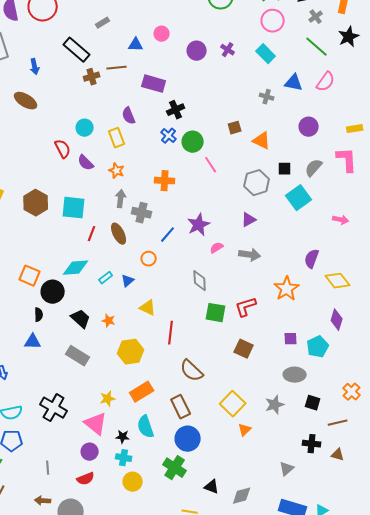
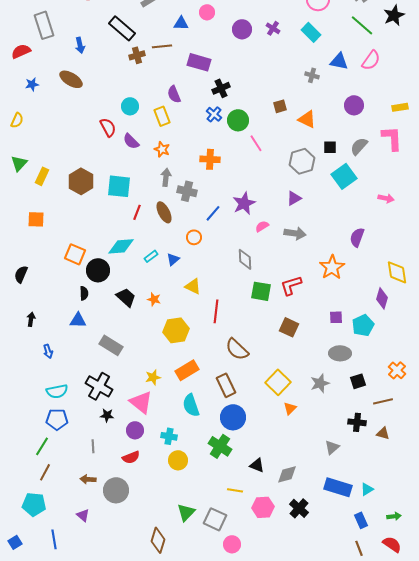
yellow diamond: (338, 281) -> (397, 272), moved, turned 30
gray rectangle: (78, 356) -> (111, 345), moved
black square: (313, 403) -> (358, 381), turned -35
black star: (123, 437) -> (107, 415), moved

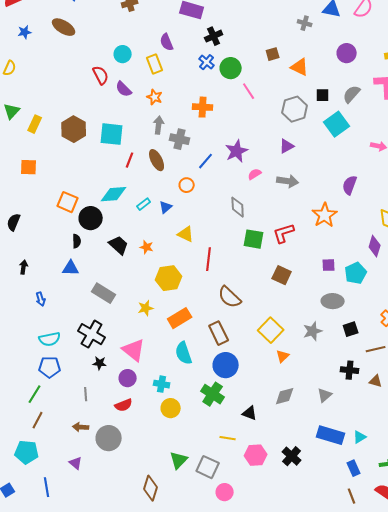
yellow star: (153, 377) -> (146, 308), moved
gray diamond: (287, 474) -> (285, 396), moved

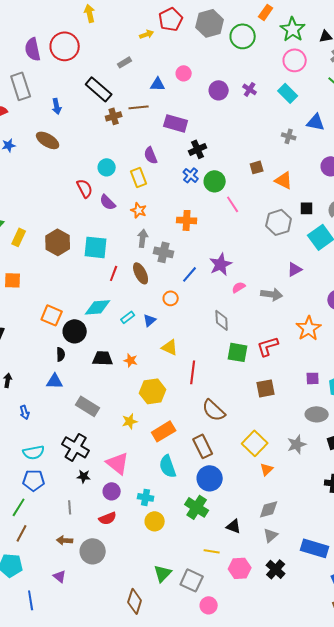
purple triangle: (287, 146) -> (295, 269), moved
black trapezoid: (119, 245) -> (103, 358), turned -40
brown square: (282, 275) -> (266, 388), turned -36
gray triangle: (325, 395) -> (271, 535), moved

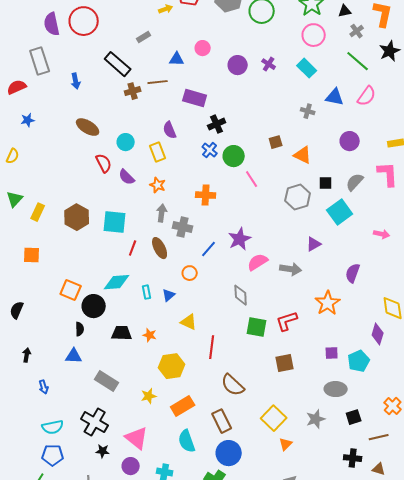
brown ellipse: (48, 140) -> (88, 127), moved
pink semicircle: (239, 287) -> (258, 262), size x1.5
cyan rectangle: (128, 317) -> (147, 292), turned -64

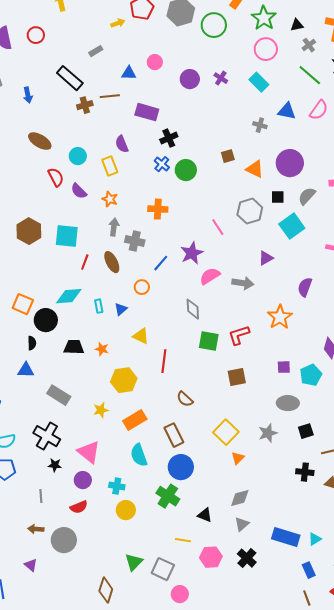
red circle: (84, 21) -> (36, 35), size x0.6
purple circle: (350, 141) -> (290, 163), moved, size x1.4
pink line: (252, 179) -> (218, 227), moved
brown semicircle: (233, 385) -> (185, 399), size x0.7

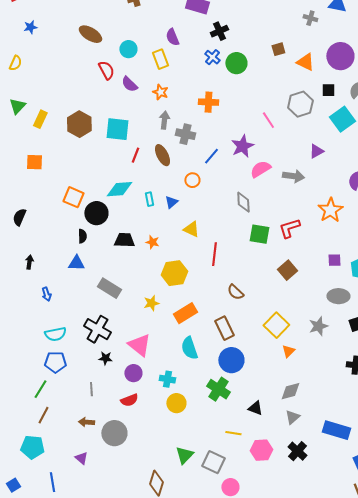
brown square: (237, 377) -> (287, 270), turned -30

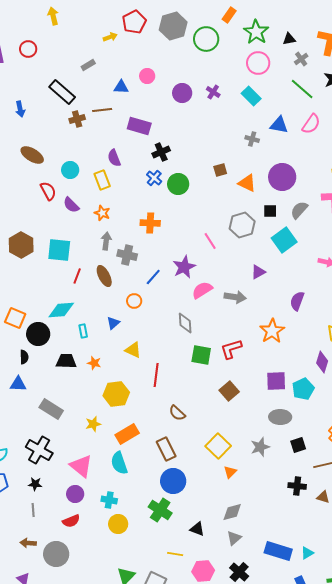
cyan rectangle: (149, 199) -> (83, 331), moved
purple square: (334, 260) -> (276, 381), size x1.5
cyan semicircle: (189, 348) -> (119, 463), moved
black star: (105, 358) -> (35, 484), moved

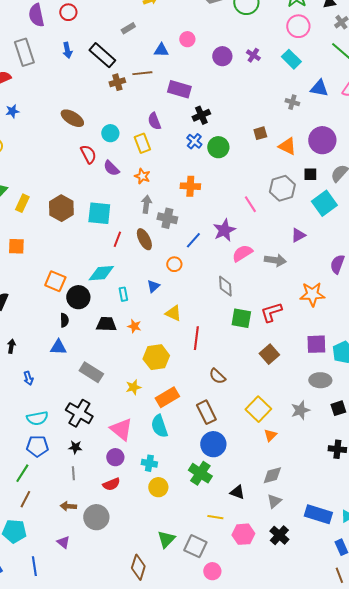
blue arrow: (20, 109) -> (67, 50), moved
orange star: (272, 331) -> (312, 294), turned 30

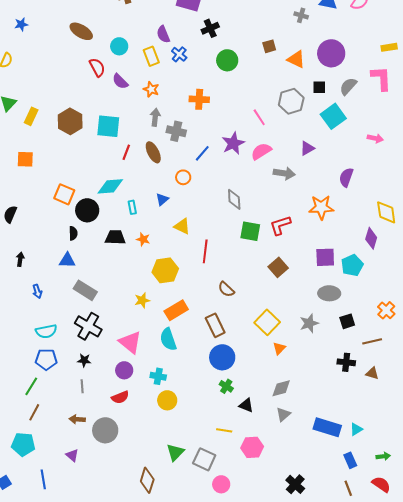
blue cross: (194, 141) -> (179, 54), moved
pink semicircle: (242, 253) -> (261, 151), moved
gray rectangle: (91, 372) -> (85, 290), moved
green cross: (200, 473) -> (226, 386), moved, size x0.6
black cross: (279, 535) -> (295, 484), moved

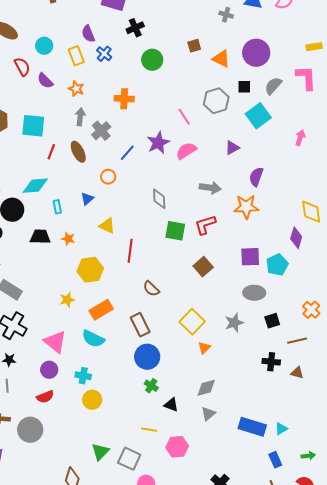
gray cross: (176, 131) -> (101, 131), turned 36
pink arrow: (375, 138) -> (300, 138), turned -84
gray arrow: (284, 173) -> (210, 188), moved
purple semicircle: (346, 177) -> (256, 177), moved
cyan semicircle: (168, 339) -> (93, 339), turned -45

